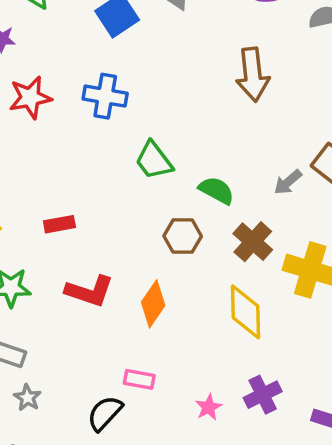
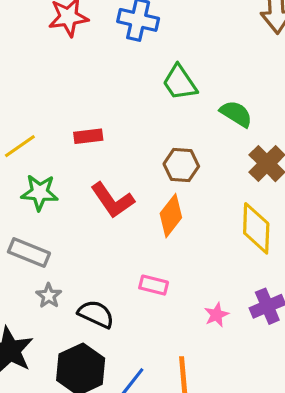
brown hexagon: (183, 236) -> (181, 165), moved
red L-shape: (89, 291) -> (112, 200), turned 33
black semicircle: (105, 413) -> (96, 314), moved, turned 69

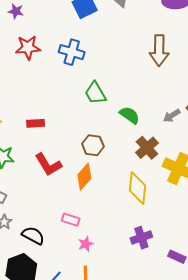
pink star: (216, 315) -> (86, 244), moved

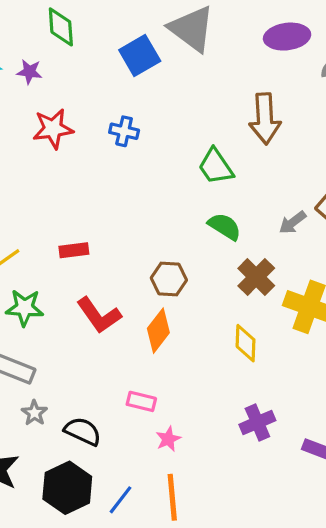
blue cross: (72, 52) -> (124, 131), size x0.7
green trapezoid: (95, 93) -> (216, 166), moved
yellow diamond: (138, 188) -> (246, 343), size x0.7

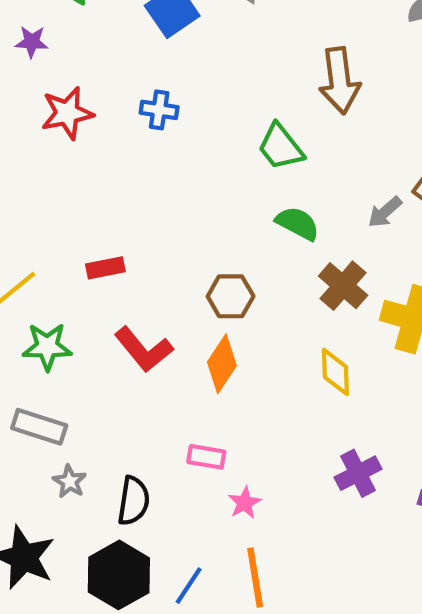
black semicircle: (83, 431) -> (133, 501), turned 78

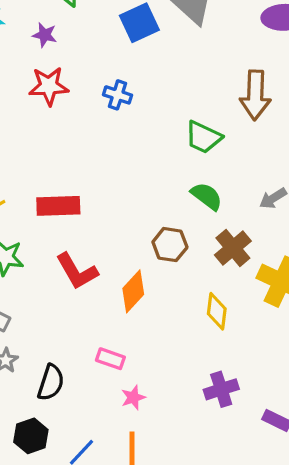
purple star: (32, 42) -> (45, 35), moved
green trapezoid: (281, 147) -> (203, 137), turned -36
red rectangle: (105, 268) -> (58, 206), size x1.5
brown hexagon: (231, 296) -> (170, 245), moved
black hexagon: (119, 575) -> (31, 436), size x0.7

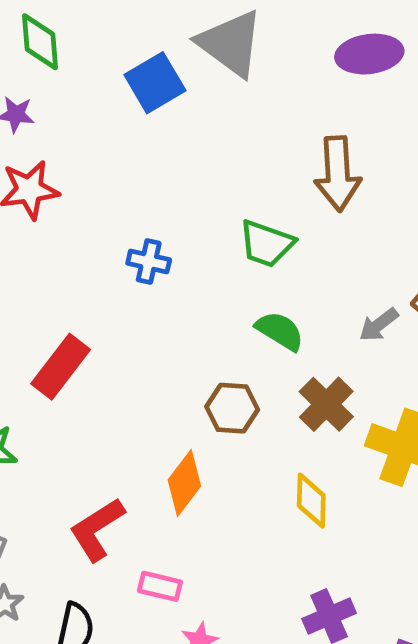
blue cross: (118, 95) -> (149, 261), moved
red rectangle: (58, 206) -> (61, 367), turned -45
red L-shape: (77, 271) -> (97, 529), moved, turned 93

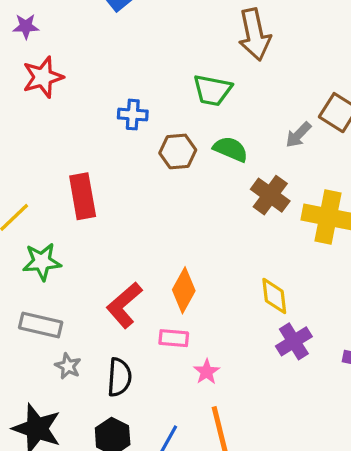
red rectangle: (61, 367) -> (83, 196), turned -39
brown hexagon: (232, 408) -> (178, 151), moved
orange diamond: (184, 483) -> (184, 290), moved
yellow diamond: (311, 501) -> (274, 296), moved

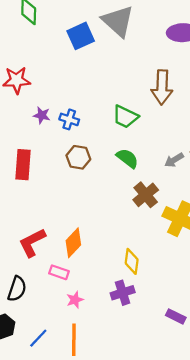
purple star: (26, 26) -> (42, 115), moved
brown hexagon: (178, 151) -> (78, 157), moved
purple cross: (294, 341) -> (123, 293), moved

